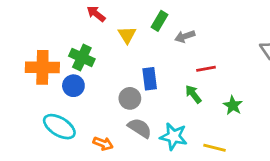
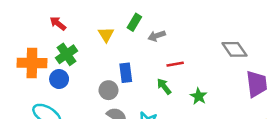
red arrow: (96, 14) -> (58, 23), moved
green cross: (82, 57) -> (66, 54), turned 30

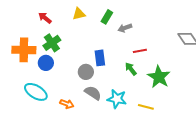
yellow triangle: (106, 35) -> (79, 14), moved, turned 48
green star: (199, 96) -> (159, 77), size x1.6

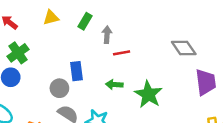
gray arrow: (125, 28) -> (107, 35), turned 112
red line: (140, 51) -> (122, 53), moved
green arrow: (131, 69) -> (114, 85), turned -48

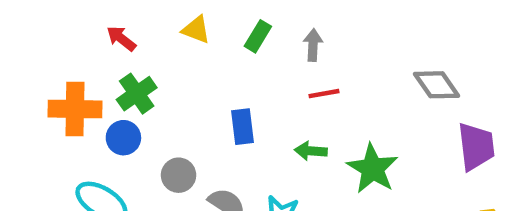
yellow triangle: (51, 18) -> (196, 30), turned 35
gray arrow: (107, 35) -> (313, 45), moved
gray circle: (59, 88) -> (179, 175), moved

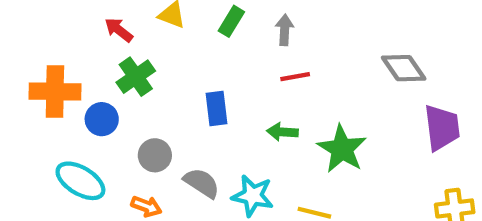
red arrow: (121, 38) -> (119, 30), moved
green cross: (137, 94) -> (136, 77), moved

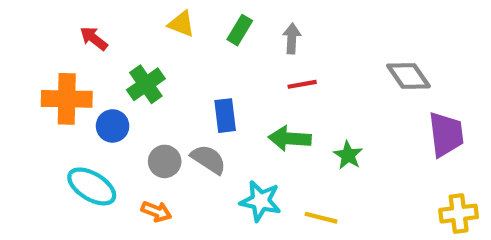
red arrow: (119, 30) -> (94, 38), moved
green arrow: (282, 132) -> (290, 138), size x1.4
green star: (342, 149) -> (348, 155), size x0.6
gray semicircle: (202, 183) -> (208, 159), moved

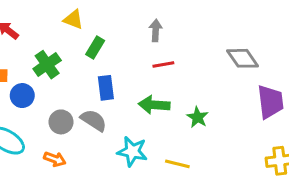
green rectangle: (240, 30) -> (95, 47), moved

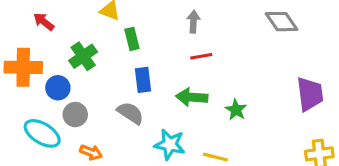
green rectangle: (95, 47) -> (132, 39), turned -45
gray diamond: (242, 58) -> (282, 22), moved
gray circle: (61, 122) -> (75, 115), moved

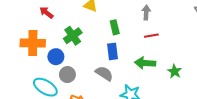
green rectangle: (132, 39) -> (115, 27), moved

